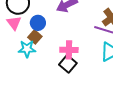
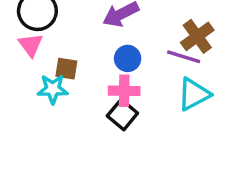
blue circle: (38, 23) -> (128, 58), moved
brown square: (35, 37) -> (66, 69), turned -32

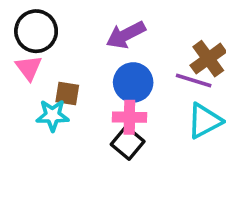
blue circle: (128, 58) -> (133, 82), size x1.4

